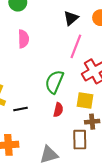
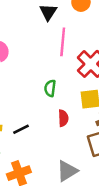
green semicircle: (54, 82) -> (50, 88), size x0.6

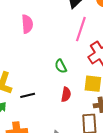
green semicircle: (50, 88) -> (61, 66), turned -48

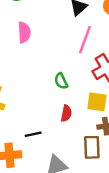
black line: (28, 95) -> (33, 134), moved

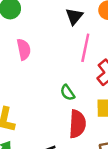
red semicircle: (66, 113) -> (77, 124), size x1.6

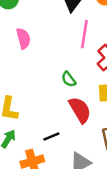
red semicircle: (77, 124) -> (80, 110), turned -32

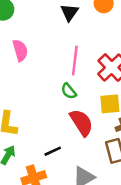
pink line: (84, 34) -> (75, 61), moved

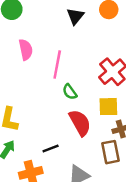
pink line: (75, 61) -> (57, 65), moved

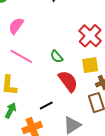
pink semicircle: (26, 50) -> (16, 26), turned -126
pink line: (57, 65) -> (21, 56), moved, turned -65

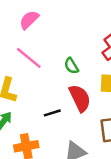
black line: (46, 105) -> (52, 113), moved

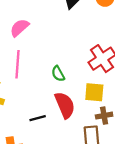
pink line: (29, 58) -> (17, 64), turned 52

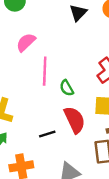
pink line: (17, 64) -> (45, 71), moved

